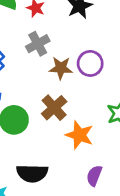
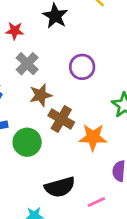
brown star: (61, 68) -> (41, 95), moved

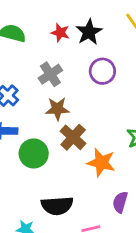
red star: (15, 31) -> (60, 33), moved
purple circle: (82, 67) -> (102, 71), moved

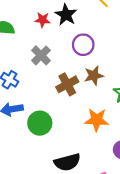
brown star: (57, 109) -> (94, 76), moved
brown cross: (73, 137) -> (67, 84), moved, turned 30

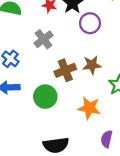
purple circle: (83, 45) -> (90, 23), moved
green circle: (40, 123) -> (45, 97), moved

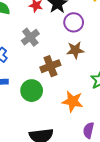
brown star: (92, 65) -> (75, 50), moved

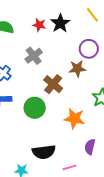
purple circle: (74, 22) -> (89, 49), moved
brown cross: (50, 66) -> (53, 84), turned -30

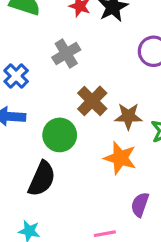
brown star: (77, 69) -> (128, 116), moved
black semicircle: (44, 152) -> (42, 179), moved, turned -65

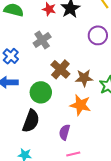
purple semicircle: (140, 205) -> (65, 132), moved

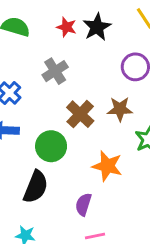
brown star: (84, 78) -> (120, 109), moved

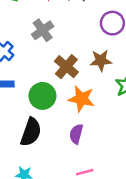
orange star: (107, 166) -> (81, 99), moved
purple semicircle: (83, 204) -> (76, 134), moved

